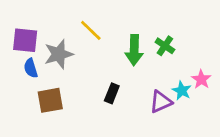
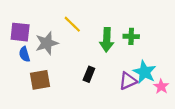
green cross: (165, 46) -> (131, 36), turned -32
pink star: (201, 79) -> (161, 86), moved
cyan star: (182, 91) -> (145, 72), size x1.5

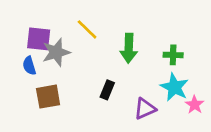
purple square: (20, 32) -> (39, 39), moved
green cross: (131, 36) -> (173, 55), moved
purple triangle: (128, 81) -> (145, 109), moved

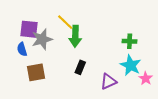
green arrow: (129, 48) -> (75, 36), moved

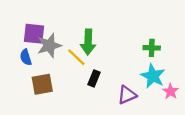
yellow line: (65, 22) -> (76, 57), moved

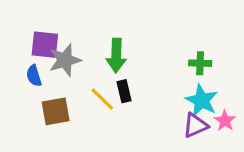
yellow line: (76, 57) -> (102, 99), moved
black rectangle: (94, 78) -> (124, 91), moved, turned -35
purple triangle: (127, 95) -> (195, 125), moved

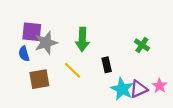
green cross: (200, 63) -> (142, 45), turned 32
black rectangle: (124, 91) -> (107, 65), moved
cyan star: (202, 100) -> (122, 89), moved

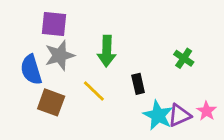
purple square: (32, 32) -> (54, 24), moved
blue semicircle: (24, 54) -> (31, 70), size x1.5
brown square: (39, 79) -> (51, 102), turned 30

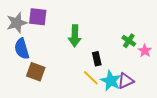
gray star: (60, 55) -> (17, 23), moved
yellow line: (94, 91) -> (91, 78), moved
pink star: (206, 111) -> (145, 51), moved

